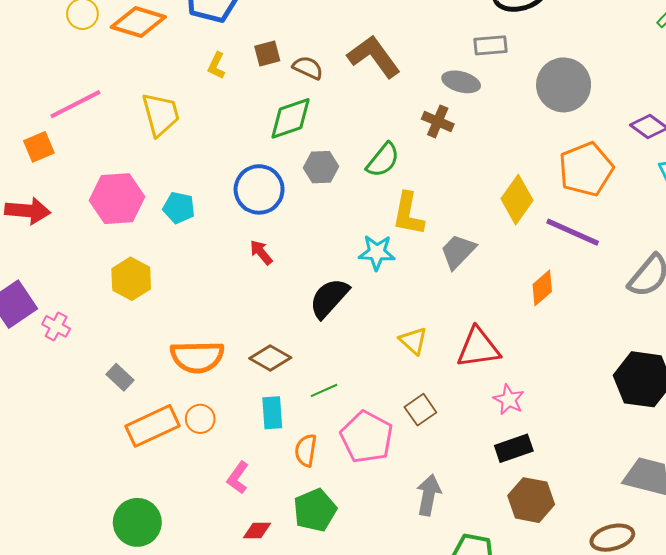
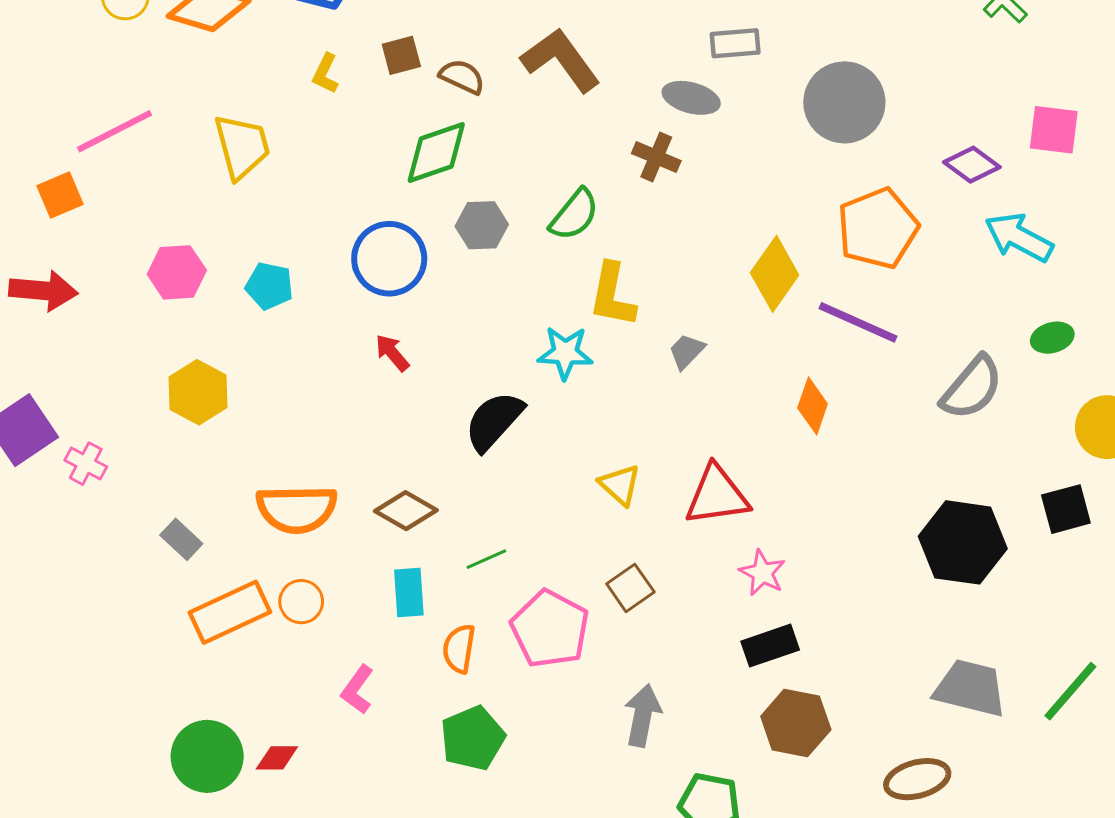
pink hexagon: (117, 199) -> (177, 272), size x0.7
gray trapezoid: (458, 251) -> (687, 351), size x0.7
orange diamond: (542, 288) -> (813, 406), turned -30
red diamond: (257, 530) -> (277, 758), moved

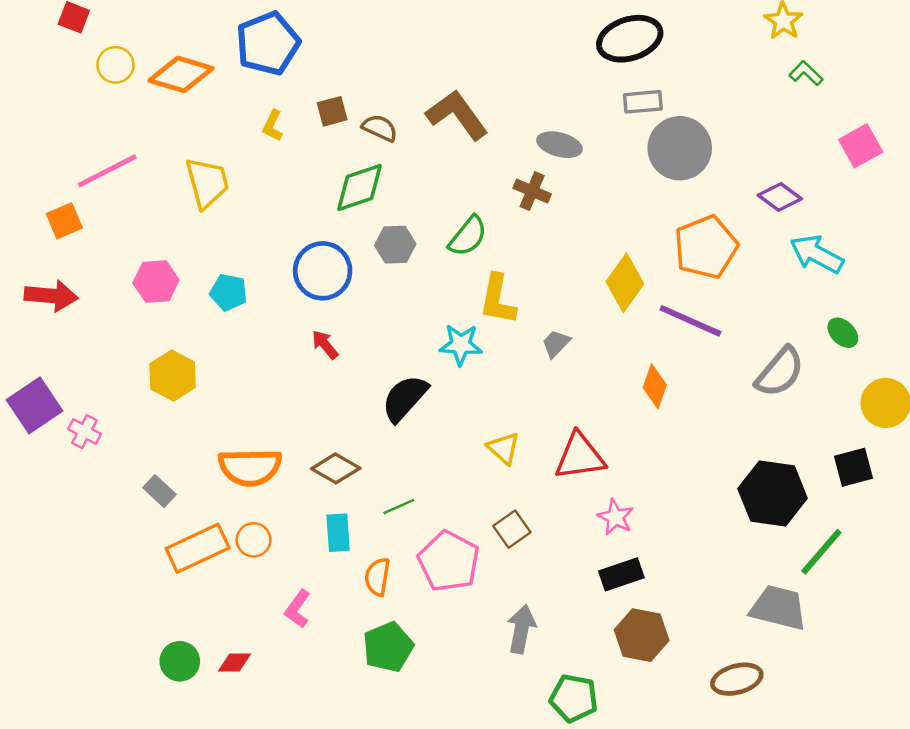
gray rectangle: (735, 43) -> (643, 102), moved
pink square: (1054, 130) -> (861, 146), moved, turned -36
green ellipse: (1052, 338) -> (843, 333), turned 60
green line: (1070, 691) -> (821, 552), moved
green circle: (207, 756) -> (180, 661), size x0.7

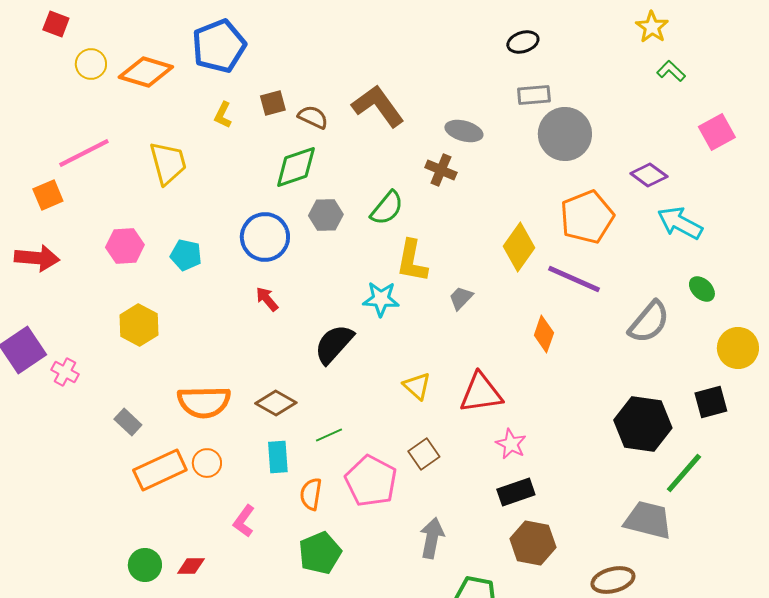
black ellipse: (630, 39) -> (523, 42), size x0.6

